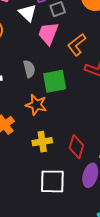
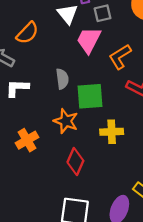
yellow cross: (42, 142) -> (112, 132), moved
red diamond: (76, 147) -> (75, 162), moved

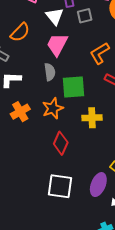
pink trapezoid: (89, 40) -> (57, 45), moved
orange star: (66, 121) -> (53, 108), turned 30
orange cross: (27, 140) -> (20, 112), moved

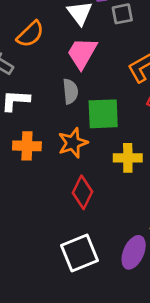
orange cross: (20, 112) -> (27, 146), turned 30
white square: (60, 186) -> (80, 253), turned -32

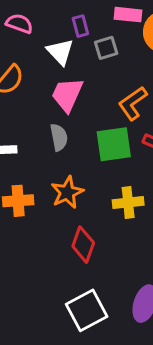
green square: (103, 114) -> (114, 144), moved

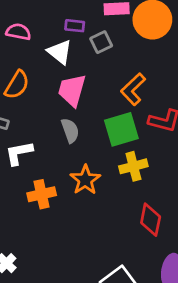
purple rectangle: (80, 26) -> (75, 26), turned -60
yellow cross: (128, 203) -> (133, 166), moved
red diamond: (83, 245) -> (151, 220), moved

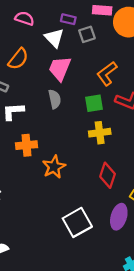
green square: (121, 129) -> (94, 103), size x0.7
orange star: (85, 180) -> (54, 167), moved

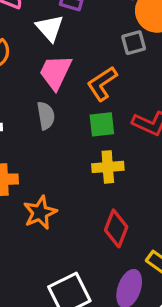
gray square: (87, 34) -> (134, 43), moved
orange L-shape: (107, 74) -> (102, 84), moved

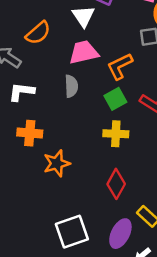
pink trapezoid: (56, 72) -> (84, 52), turned 44
green square: (102, 124) -> (115, 99), turned -30

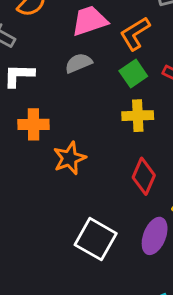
gray semicircle: (71, 86) -> (79, 63), turned -105
white square: (72, 232) -> (96, 239), turned -36

